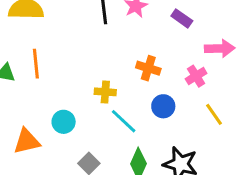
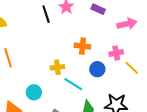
pink cross: (196, 76) -> (116, 53), moved, turned 32

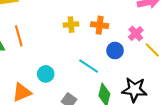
pink cross: (116, 53) -> (136, 34), turned -32
yellow cross: (57, 67) -> (71, 25), moved

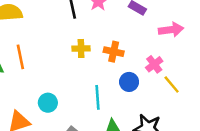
cyan line: (89, 66) -> (97, 97), turned 48

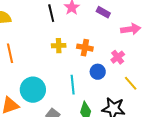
yellow line: (172, 85) -> (131, 83), moved
cyan circle: (48, 103) -> (33, 90), size x1.6

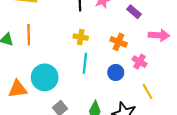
orange cross: (85, 48) -> (119, 42), moved
pink cross: (118, 57) -> (140, 62), turned -32
cyan line: (73, 85) -> (85, 63), moved

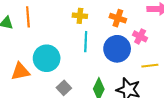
blue circle: (116, 72) -> (117, 49), size x1.6
yellow line: (148, 91) -> (150, 66), turned -63

